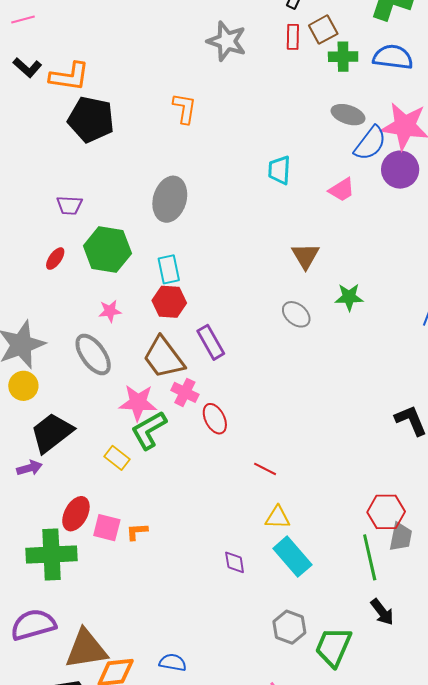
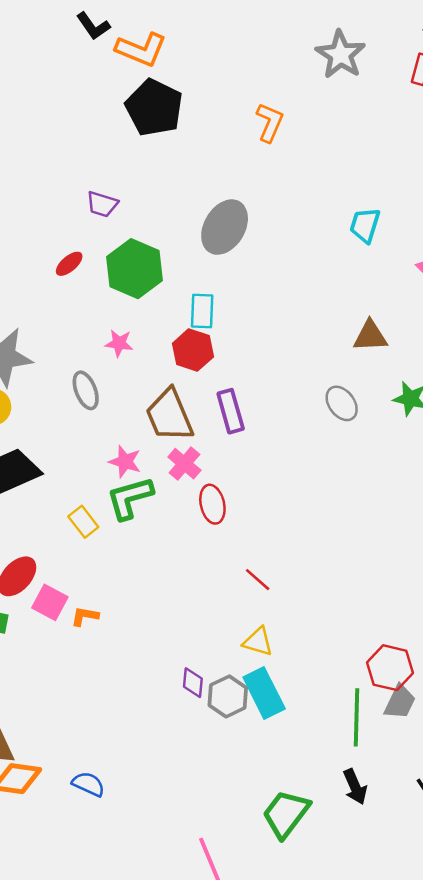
brown triangle: (305, 256) -> (370, 336), turned 44
gray ellipse: (93, 354) -> (86, 390), size x0.7
pink star: (138, 403) -> (125, 462), size x0.7
gray hexagon: (289, 627) -> (228, 696), moved

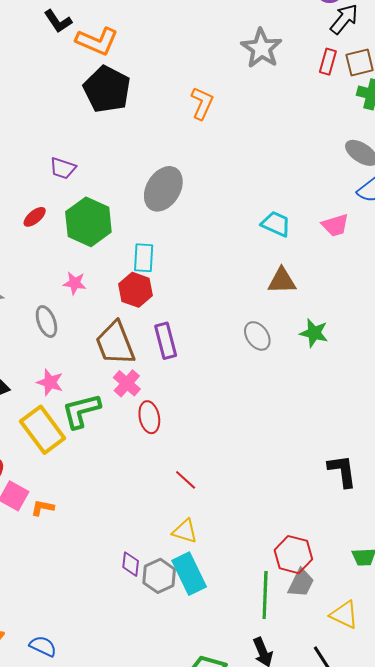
cyan trapezoid: (365, 225) -> (276, 224), moved, turned 96
pink star: (125, 462) -> (50, 382), moved
yellow rectangle: (83, 522) -> (43, 430), size x1.8

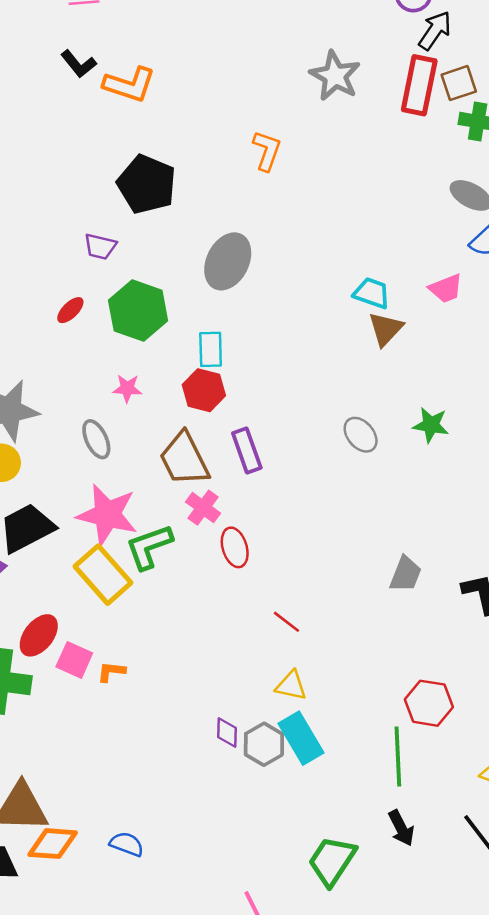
red rectangle: (328, 62) -> (419, 85), size x1.8
black pentagon: (107, 89) -> (147, 184), moved
brown triangle: (282, 281) -> (386, 329), moved, turned -40
pink star: (50, 382) -> (107, 515), size x1.8
gray trapezoid: (301, 583) -> (406, 574), moved

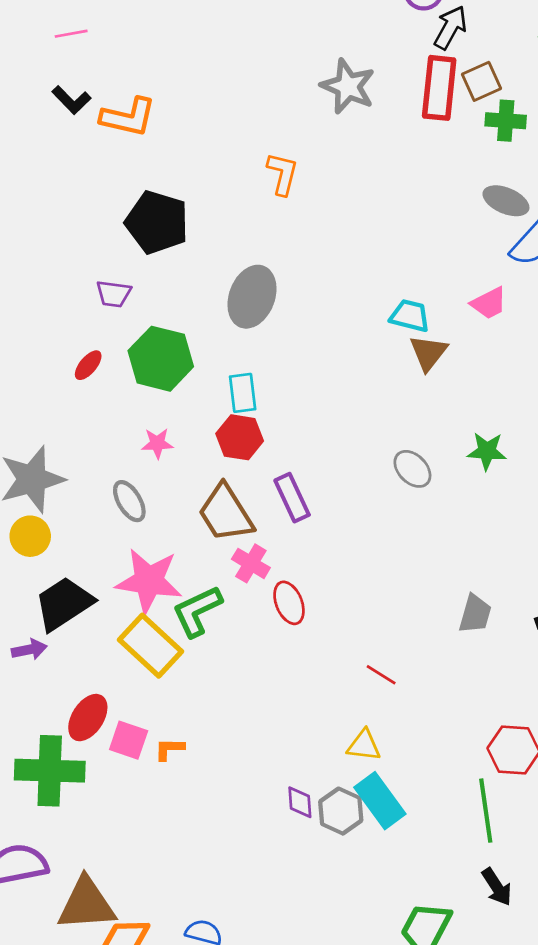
red line: (286, 622) -> (381, 675), moved

